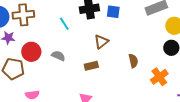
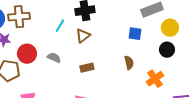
blue square: (113, 12) -> (135, 34), moved
cyan line: (64, 24) -> (60, 26), turned 64
brown triangle: (101, 42) -> (83, 36), moved

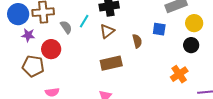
gray semicircle: (54, 58) -> (66, 27), moved, turned 32
brown semicircle: (129, 63) -> (137, 41), moved
brown rectangle: (87, 68) -> (111, 63), size x1.5

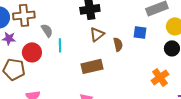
cyan line: (84, 21) -> (60, 45), moved, turned -32
brown triangle: (107, 31) -> (97, 34), moved

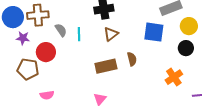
blue square: (140, 32) -> (154, 32), size x1.5
brown semicircle: (118, 44) -> (132, 59), moved
cyan line: (60, 45) -> (79, 34), moved

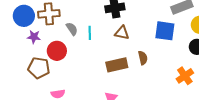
brown triangle: (111, 34) -> (122, 33), turned 49

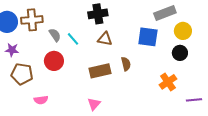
cyan line: (90, 33) -> (73, 39), turned -40
purple star: (34, 37) -> (12, 50), moved
red circle: (57, 51) -> (54, 61), moved

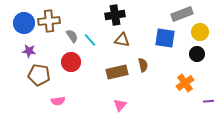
pink triangle: (94, 104) -> (120, 105), moved

